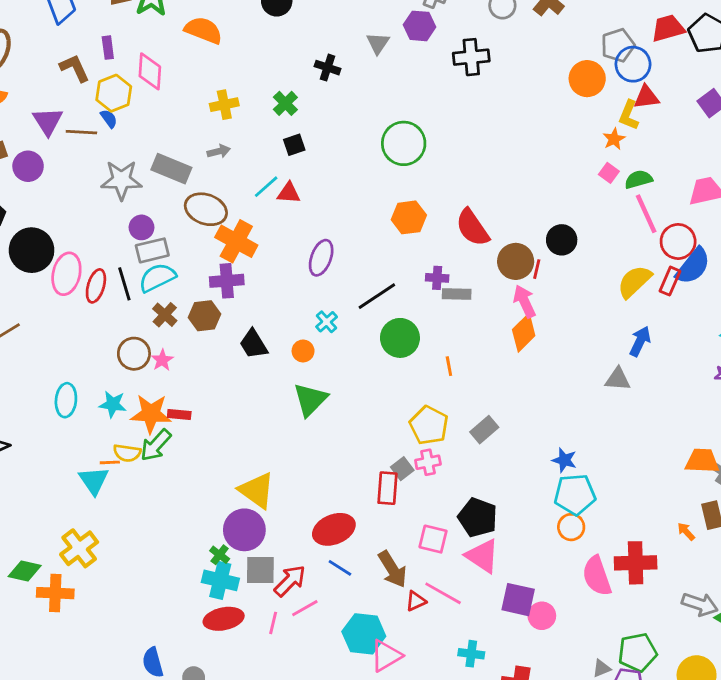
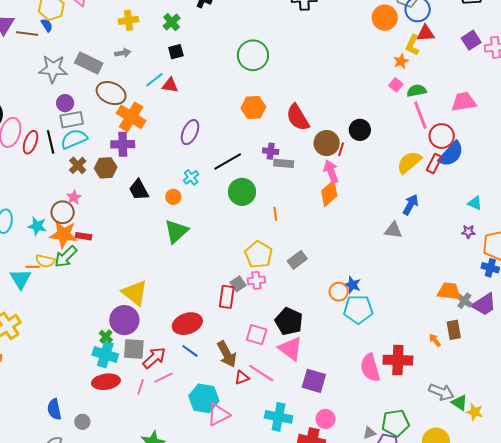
brown circle: (134, 354) -> (63, 212), moved
orange circle: (571, 527) -> (339, 292), moved
pink circle: (542, 616) -> (326, 419), moved
cyan cross: (471, 654) -> (279, 417), size x1.5

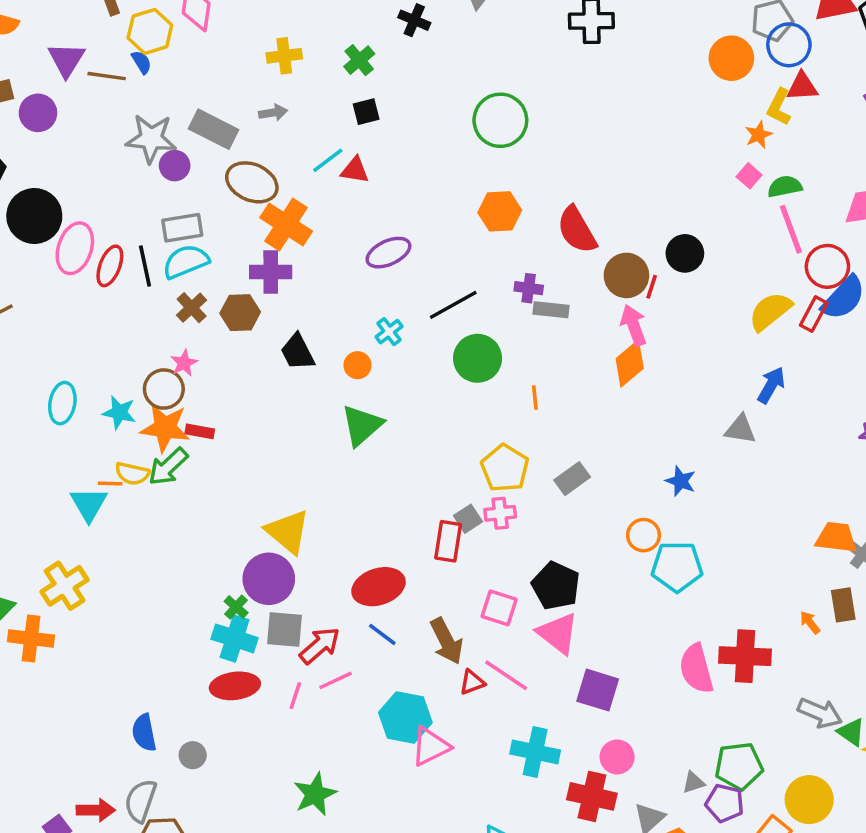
purple circle: (65, 103) -> (175, 166), moved
purple ellipse: (190, 132) -> (388, 253), turned 40
blue star: (352, 285) -> (681, 481), moved

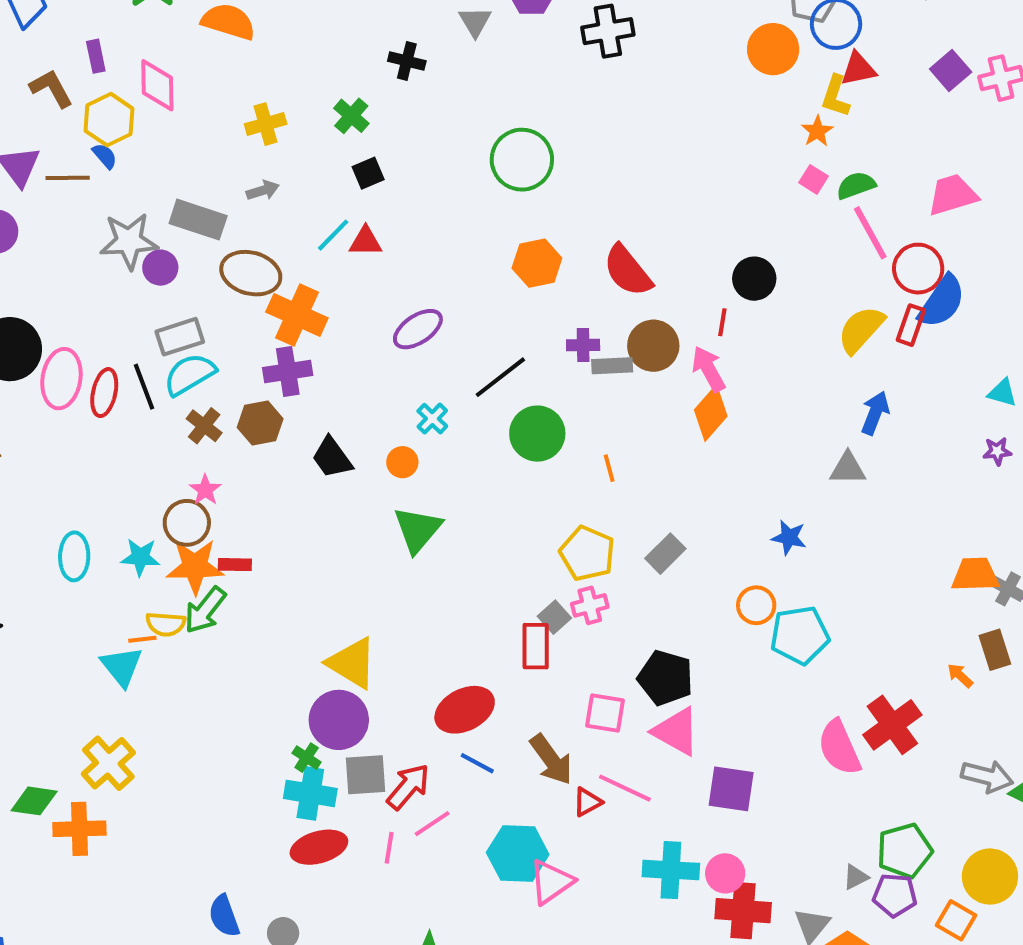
brown circle: (626, 275) -> (653, 346), moved
red cross: (745, 656) -> (892, 725), turned -30
pink circle: (617, 757) -> (725, 873), moved

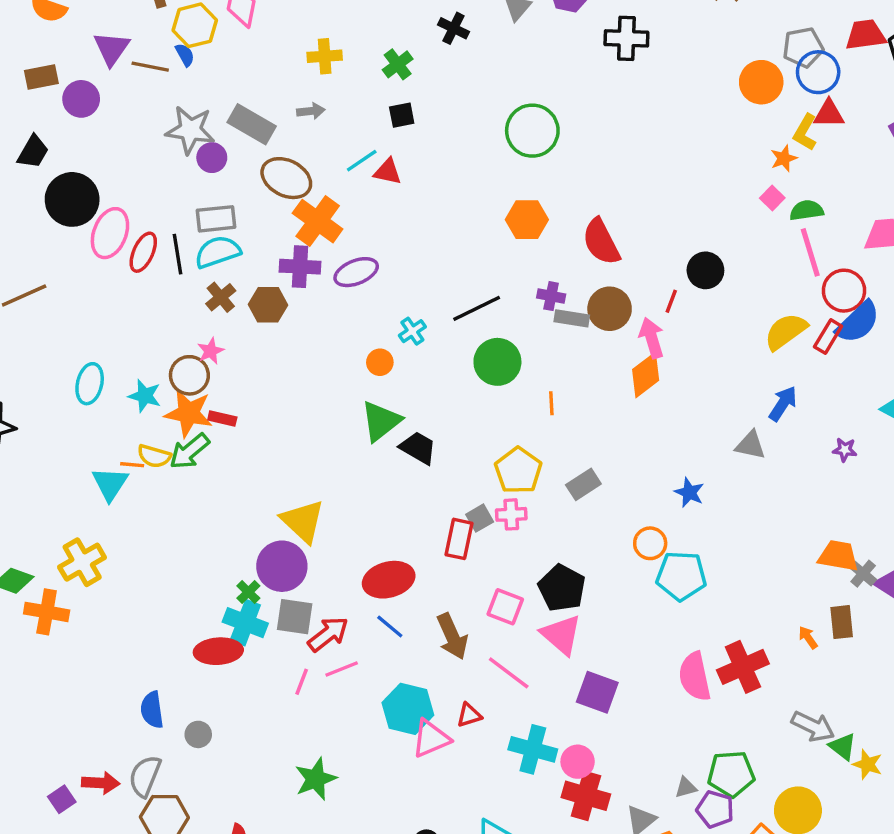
purple ellipse: (418, 329) -> (356, 272), moved
purple star: (997, 451) -> (845, 450), moved
black trapezoid: (332, 458) -> (418, 448), moved, turned 144
red triangle: (587, 802) -> (469, 715), moved
red ellipse: (319, 847) -> (218, 651), moved

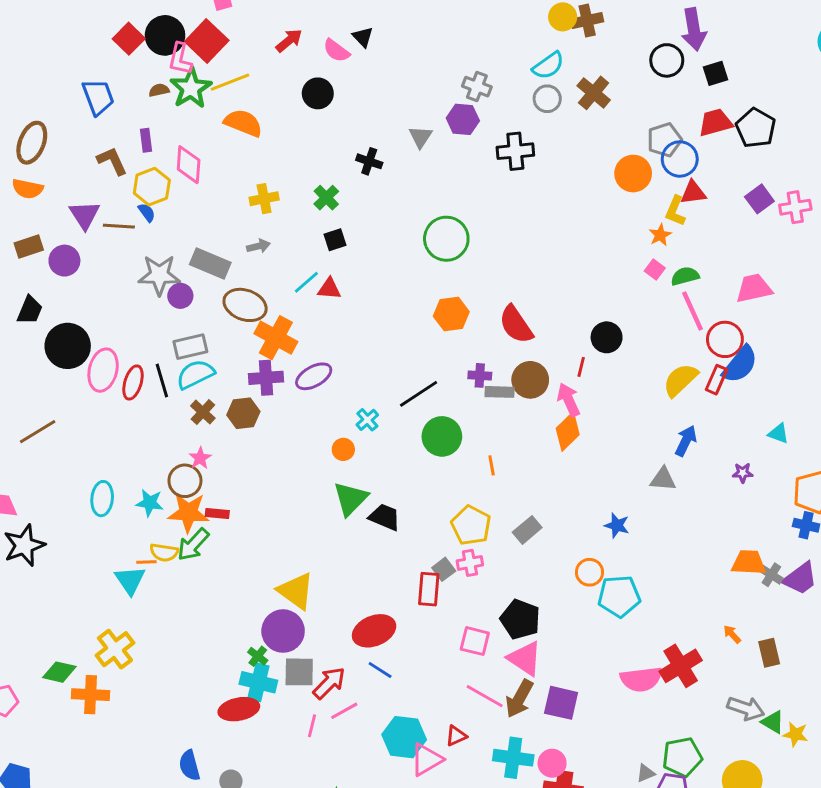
brown rectangle: (842, 622) -> (769, 653), moved
brown arrow: (452, 636) -> (519, 699), moved, turned 60
pink semicircle: (695, 677) -> (641, 679), turned -78

